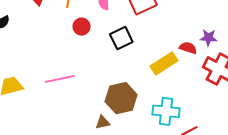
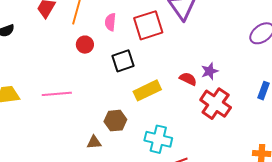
purple star: (208, 38) -> (210, 71), turned -30
yellow rectangle: (164, 63) -> (147, 90), moved
brown hexagon: (121, 98) -> (115, 121), size x0.7

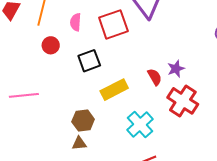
red semicircle: (188, 79) -> (155, 77), turned 36
cyan cross: (158, 139) -> (140, 124), moved, turned 36
brown triangle: (94, 142) -> (79, 143), moved

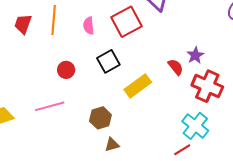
red circle: (51, 45) -> (66, 70), moved
brown hexagon: (83, 120) -> (100, 118), moved
cyan cross: (140, 124) -> (195, 126), moved

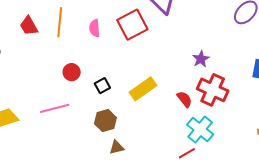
red trapezoid: (23, 24) -> (29, 26), turned -50
black square: (108, 61) -> (102, 86), moved, size x0.7
red semicircle: (176, 67) -> (184, 99), moved

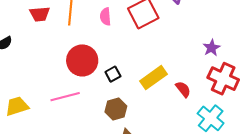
red trapezoid: (29, 26) -> (40, 14), turned -65
red circle: (72, 72) -> (82, 60), size x1.8
red semicircle: (184, 99) -> (183, 89), moved

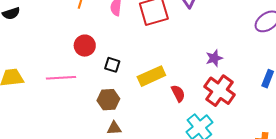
red circle: (82, 60) -> (85, 46), size x0.7
black square: (113, 74) -> (112, 65), turned 35

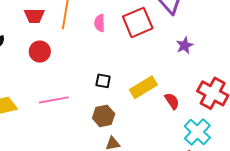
red circle: (85, 46) -> (40, 52), moved
purple star: (214, 58) -> (185, 45), moved

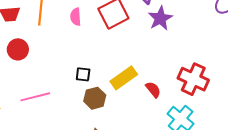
purple star: (185, 45) -> (160, 18), moved, size x1.4
brown hexagon: (104, 116) -> (95, 98), moved

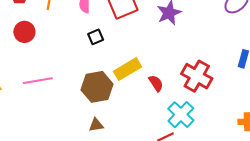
black square: (83, 74) -> (96, 37), moved, turned -35
brown hexagon: (95, 98) -> (97, 87), size x1.4

